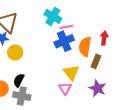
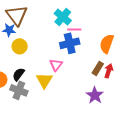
red arrow: (104, 38) -> (109, 71), moved
orange semicircle: (85, 47) -> (107, 44), moved
yellow triangle: (71, 73) -> (44, 80), moved
pink triangle: (65, 88) -> (56, 65), moved

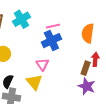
cyan cross: (63, 17) -> (21, 19), moved, turned 30
brown rectangle: (98, 68) -> (86, 68), moved

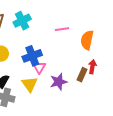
pink line: (53, 26) -> (62, 29), moved
blue cross: (51, 41) -> (32, 56), moved
purple star: (87, 86) -> (59, 82), moved, turned 30

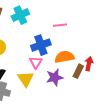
orange semicircle: (87, 40) -> (65, 57), moved, turned 66
blue cross: (32, 56) -> (41, 45), moved

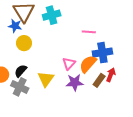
blue cross: (41, 45) -> (102, 53), moved
orange semicircle: (65, 57) -> (88, 64), turned -48
pink triangle: (36, 62) -> (69, 64), moved

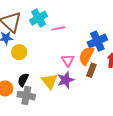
pink line: (89, 32) -> (58, 28), moved
brown rectangle: (99, 80) -> (91, 70), moved
purple star: (75, 82) -> (66, 80), moved

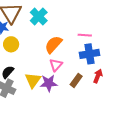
cyan cross: (39, 18) -> (39, 16), turned -30
pink line: (58, 28) -> (85, 35), moved
orange semicircle: (86, 56) -> (53, 44), moved

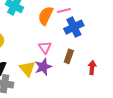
orange semicircle: (53, 44) -> (46, 16), moved
red arrow: (98, 76) -> (92, 68), moved

